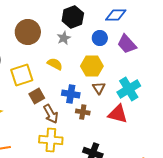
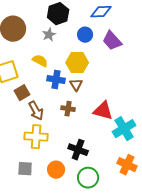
brown triangle: (99, 88) -> (76, 85), moved
cyan cross: (129, 89) -> (124, 129), moved
blue cross: (71, 94) -> (56, 80), moved

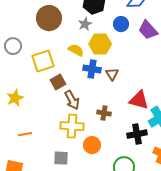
yellow hexagon: (77, 63) -> (100, 44), moved
brown cross: (68, 109) -> (104, 113), moved
black cross: (78, 150) -> (137, 134), moved, turned -30
orange circle: (56, 170) -> (92, 145), moved

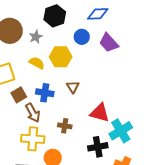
gray star: (85, 24) -> (36, 37), moved
blue cross: (92, 69) -> (45, 93), moved

